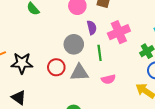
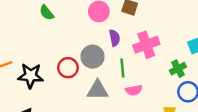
red circle: (56, 67) -> (68, 68), moved
pink semicircle: (108, 79) -> (134, 90), moved

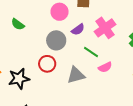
purple semicircle: (115, 38) -> (78, 29), turned 80
gray circle: (93, 57) -> (56, 40), moved
green line: (122, 68) -> (91, 52), turned -35

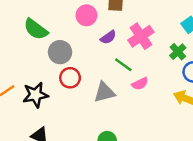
green semicircle: (18, 24) -> (36, 29), size x1.5
gray circle: (56, 40) -> (60, 52), moved

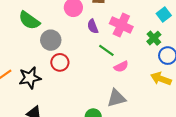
pink cross: (141, 36) -> (121, 25), turned -30
purple semicircle: (108, 37) -> (93, 26), turned 104
gray triangle: (104, 92) -> (116, 98), moved

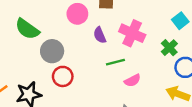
green line: (106, 50) -> (115, 62), turned -49

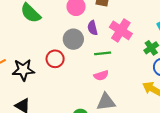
gray circle: (52, 51) -> (73, 39), moved
pink semicircle: (132, 80) -> (101, 75), moved

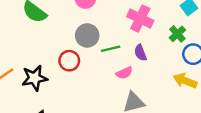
purple semicircle: (93, 28) -> (140, 53), moved
green line: (103, 53) -> (111, 49), moved

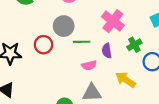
green cross: (177, 34) -> (134, 45), moved
yellow arrow: (185, 81) -> (126, 80), moved

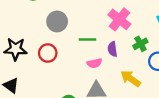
gray circle: (64, 26) -> (57, 21), moved
red circle: (43, 45) -> (48, 53), moved

